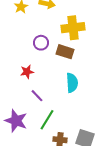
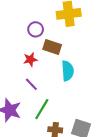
brown rectangle: (65, 52) -> (52, 47), moved
red star: (27, 72) -> (30, 59), moved

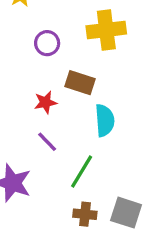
purple circle: (36, 29) -> (47, 43), moved
green line: (42, 109) -> (82, 171), moved

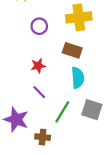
brown rectangle: (80, 83) -> (72, 50), moved
gray square: (126, 213) -> (92, 110), moved
brown cross: (85, 214) -> (43, 137), moved

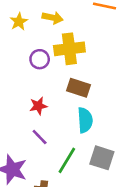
yellow cross: (79, 17) -> (69, 49), moved

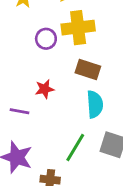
purple line: (40, 137) -> (19, 111), moved, turned -36

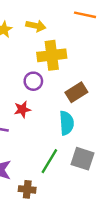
purple circle: (46, 39) -> (33, 81), moved
brown rectangle: (88, 69) -> (76, 92), moved, turned -50

